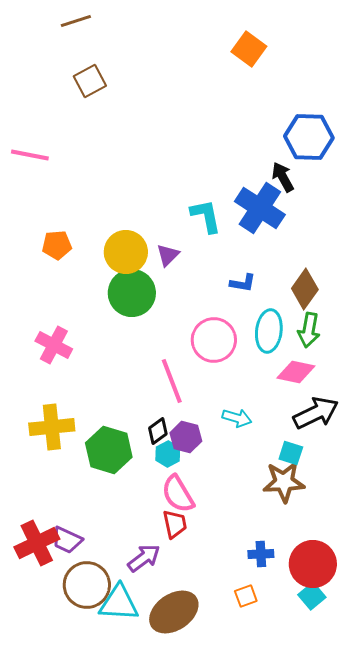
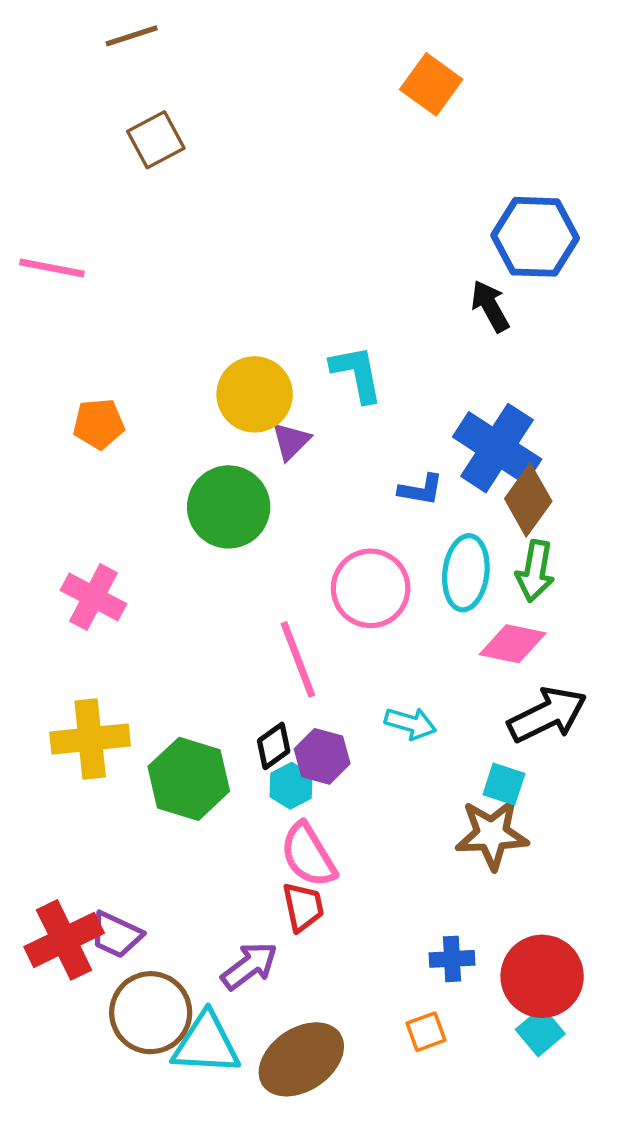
blue cross: (260, 208) -> (497, 448), moved
yellow circle: (126, 252) -> (255, 394), moved

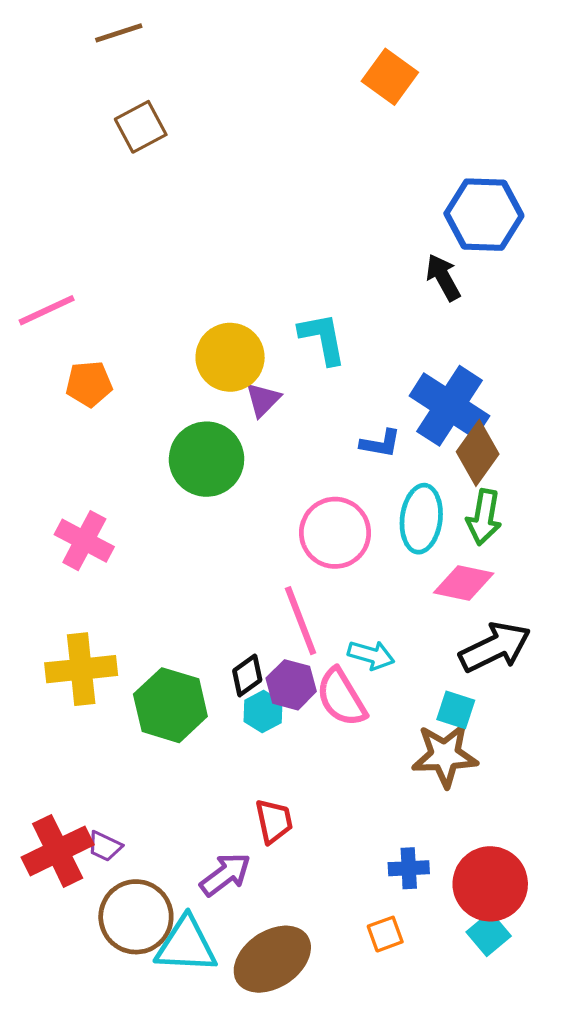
pink line: (52, 268) -> (47, 310), moved, turned -36
pink line: (298, 659) -> (301, 621), moved
pink semicircle: (308, 855) -> (341, 697), moved
purple trapezoid: (116, 935) -> (105, 846), size x0.7

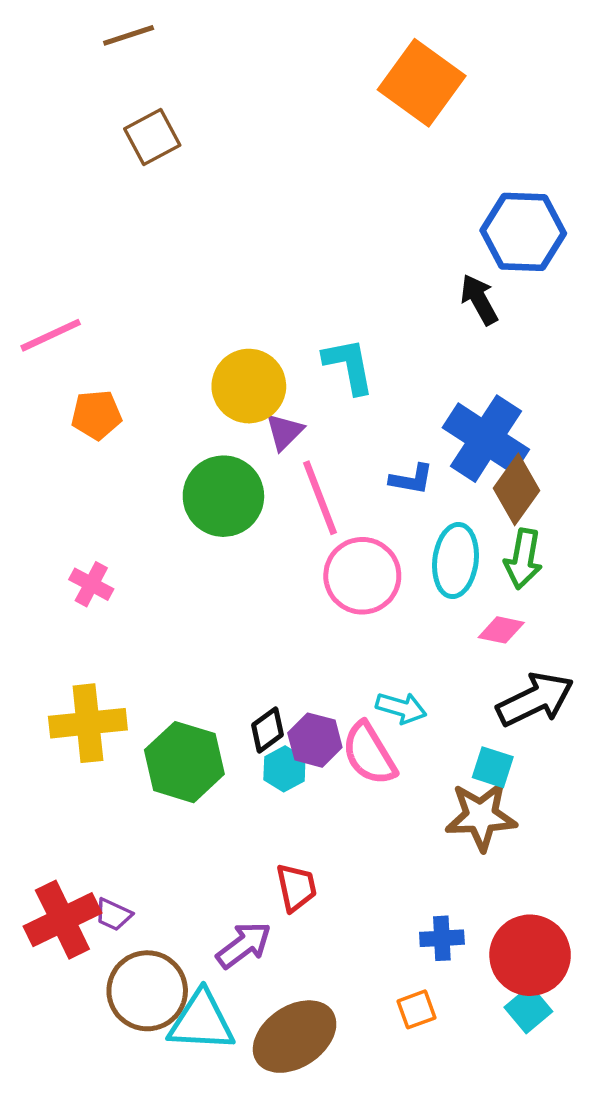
orange square: (390, 77) -> (422, 83), size x1.4
pink cross: (84, 541) -> (91, 584), size x0.7
pink diamond: (464, 583) -> (501, 630), size x0.7
pink line: (301, 621) -> (320, 498), moved

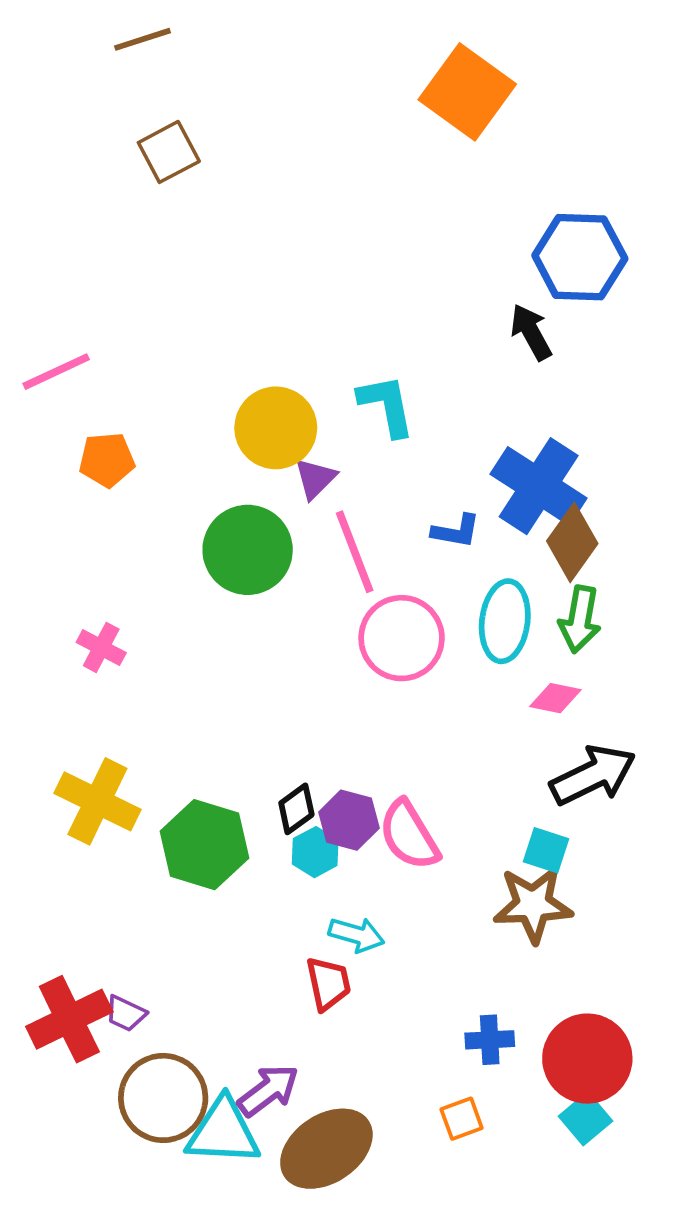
cyan arrow: (401, 708) -> (356, 935), moved
yellow cross: (88, 723) -> (97, 801), turned 32
purple arrow: (244, 945) -> (268, 1090), moved

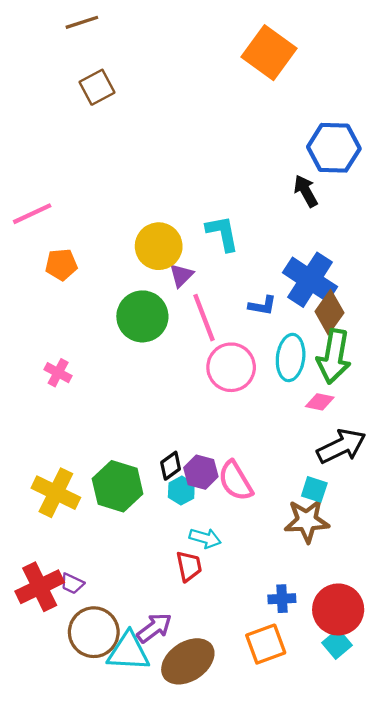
green arrow: (580, 619) -> (334, 356), size x1.4
yellow cross: (97, 801) -> (56, 493), moved
orange square: (462, 1119) -> (266, 644), size x1.6

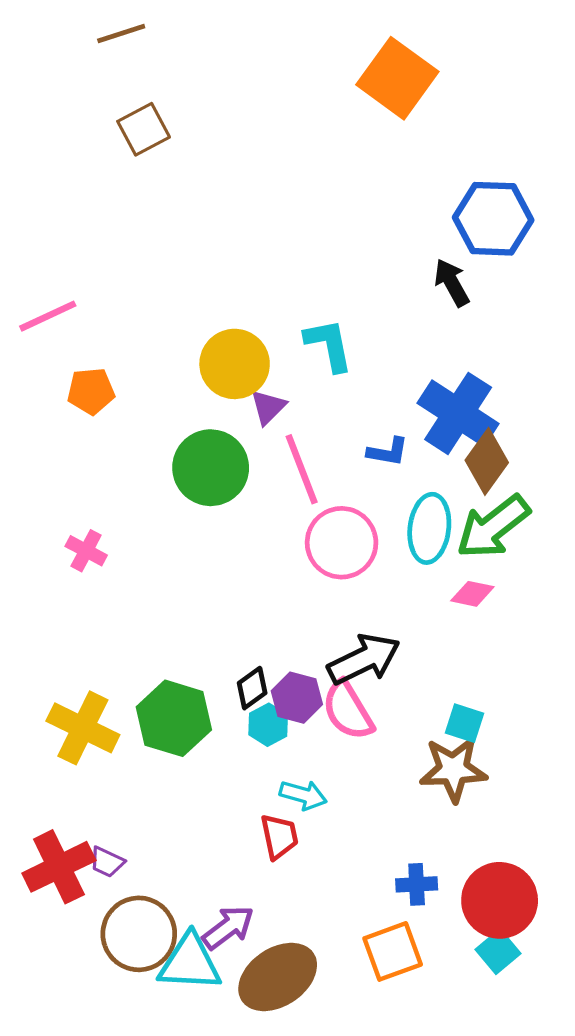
green arrow: (334, 356) -> (493, 527), turned 42
black arrow: (341, 446) -> (364, 659), moved

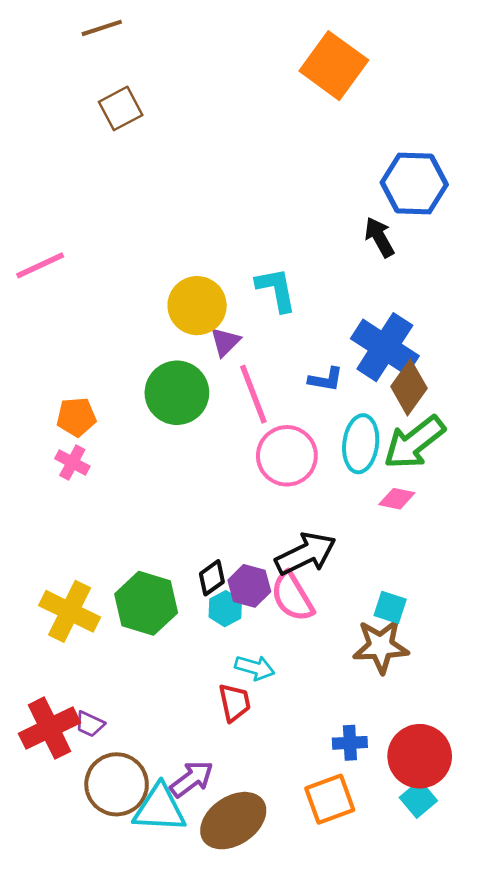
orange pentagon: (91, 391) -> (76, 417), moved

